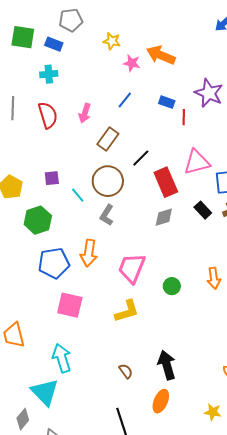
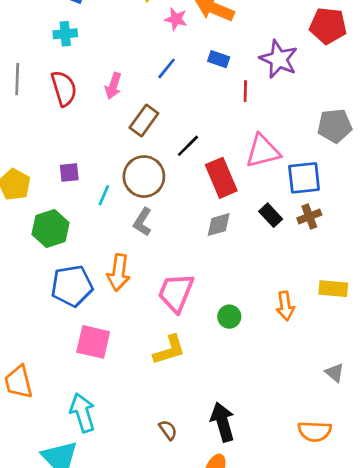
blue rectangle: (167, 102) -> (219, 59), moved
cyan line: (78, 195) -> (104, 195), turned 63

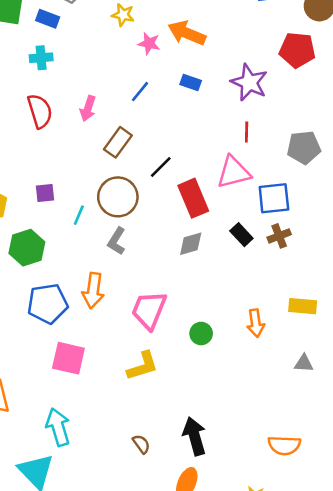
red line: (245, 91) -> (247, 132), moved
gray triangle: (335, 373) -> (304, 363), moved, turned -36

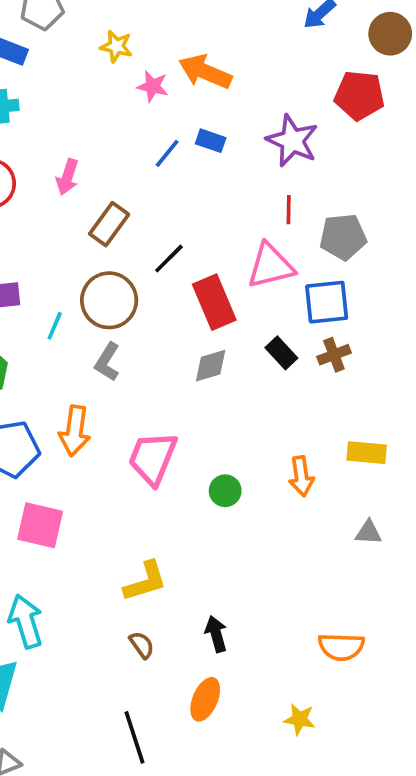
blue line: (140, 92) -> (167, 153), moved
gray pentagon: (304, 147) -> (343, 237), moved
yellow L-shape: (143, 366) -> (145, 581), moved
black arrow: (195, 436) -> (216, 634), size x0.7

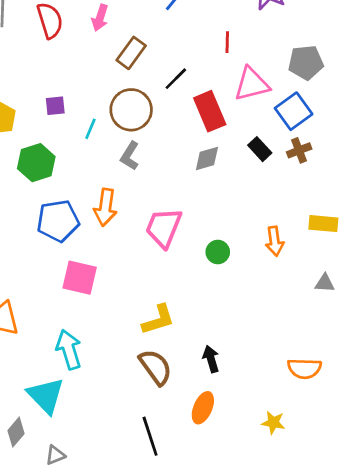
red line: (289, 210) -> (227, 42), moved
blue square: (327, 302) -> (294, 111), turned -30
brown semicircle: (142, 645) -> (155, 367), size x1.8

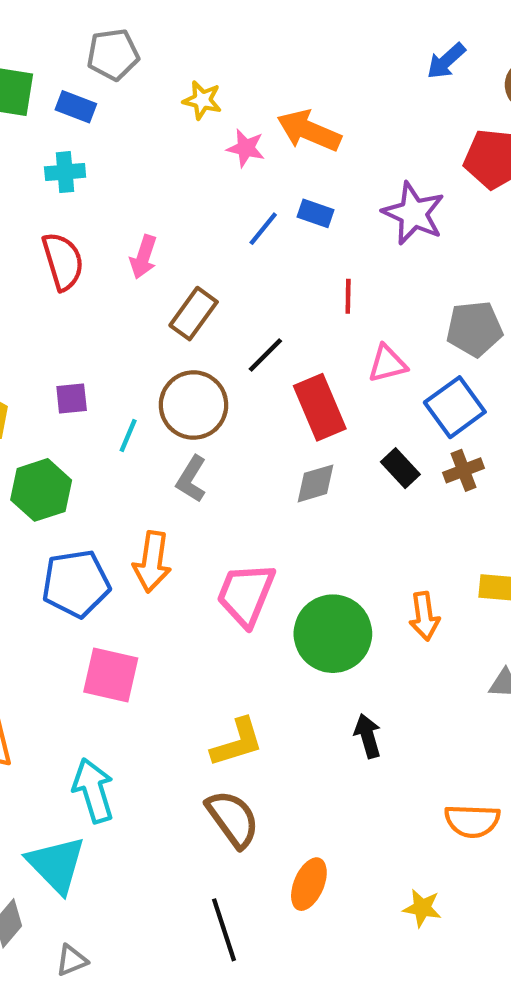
pink triangle: (252, 84) -> (387, 364), size x0.7
green circle: (218, 252) -> (333, 634), size x2.0
black arrow: (211, 359) -> (368, 736), moved

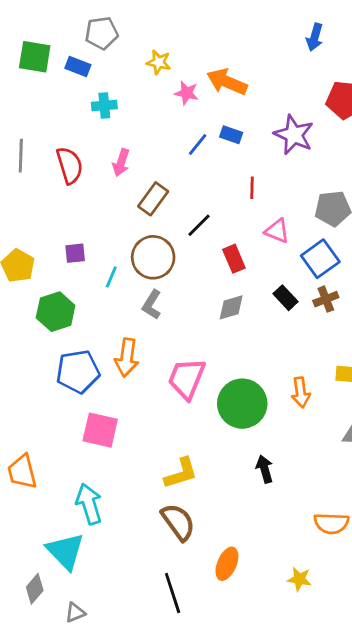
blue arrow: (446, 61) -> (315, 37), turned -32
cyan cross: (65, 172) -> (104, 105), moved
pink triangle: (387, 364) -> (277, 231), turned 36
red rectangle: (320, 407) -> (234, 259), size x0.7

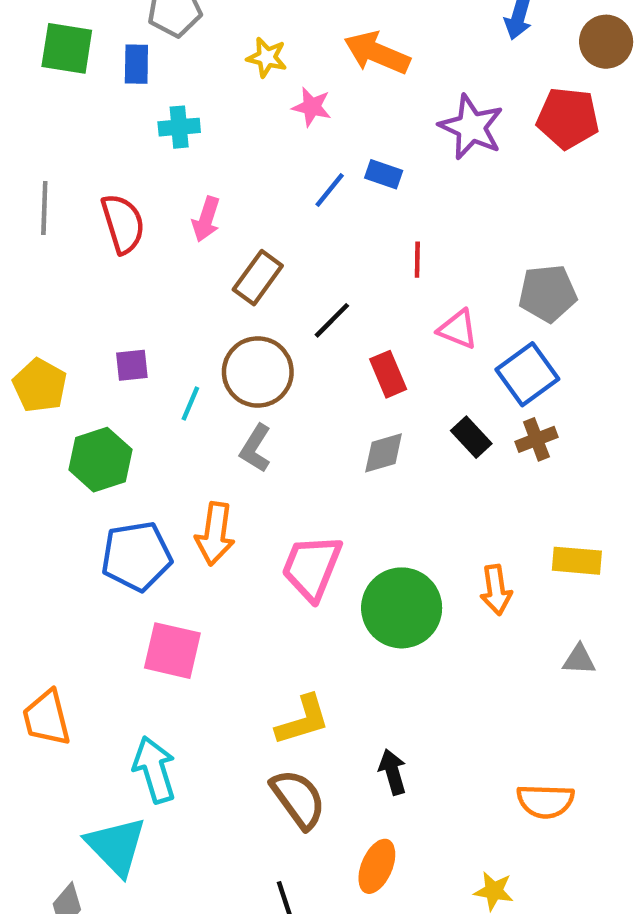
blue rectangle: (78, 66) -> (136, 64), turned 70
orange arrow: (227, 82) -> (377, 53), moved
purple star: (294, 135) -> (471, 127), moved
black arrow: (265, 469) -> (393, 772), moved

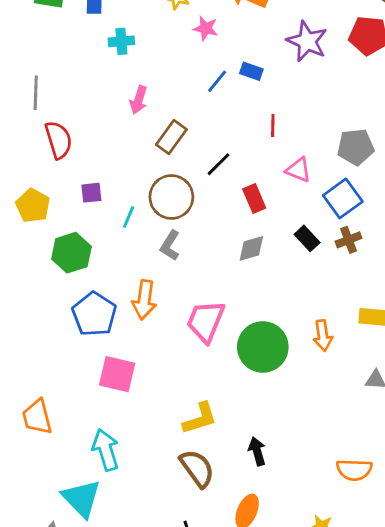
red semicircle: (123, 224) -> (59, 140), moved
blue pentagon: (136, 556) -> (94, 314), turned -30

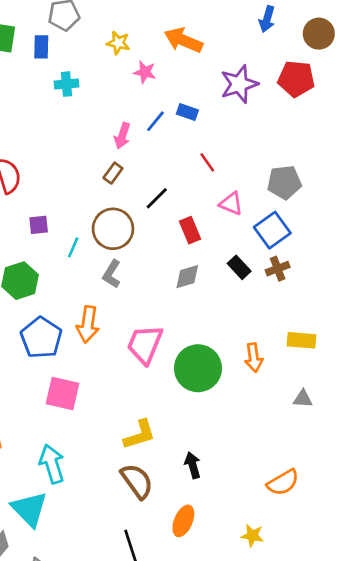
purple star: (307, 41) -> (239, 84), turned 30
pink arrow: (139, 100) -> (122, 136), moved
red line: (273, 126) -> (207, 162), turned -36
brown rectangle: (171, 137) -> (113, 173), size x0.7
orange semicircle: (354, 470) -> (283, 482), turned -32

